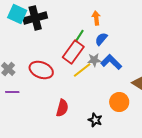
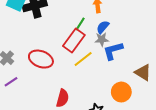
gray star: (94, 60) -> (102, 39), moved
blue L-shape: (111, 62) -> (113, 51), turned -60
purple line: (12, 92) -> (11, 82), turned -32

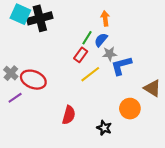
blue semicircle: (103, 27) -> (101, 40), moved
red rectangle: (74, 40) -> (81, 55), size x0.6
red ellipse: (41, 59) -> (33, 80), moved

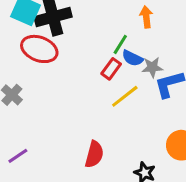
blue semicircle: (101, 40) -> (132, 58), moved, turned -104
red ellipse: (33, 80) -> (39, 49), moved
purple line: (15, 98) -> (18, 156), moved

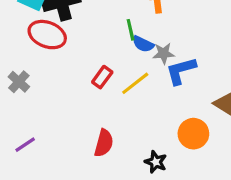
green line: (120, 44) -> (131, 30), turned -45
red rectangle: (111, 69) -> (102, 77), moved

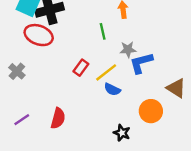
blue semicircle: (143, 44) -> (112, 89), moved
red semicircle: (104, 143) -> (58, 118), moved

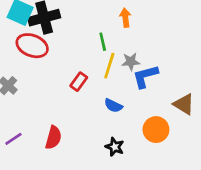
yellow line: (106, 72) -> (109, 66), moved, turned -35
black star: (122, 133) -> (115, 147), moved

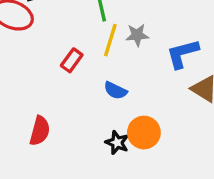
blue L-shape: (145, 76) -> (183, 54), moved
orange circle: (156, 130) -> (144, 133), moved

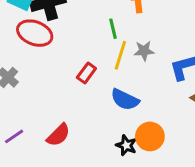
blue semicircle: (115, 91) -> (125, 100), size x1.4
red semicircle: (40, 131) -> (58, 135), turned 30

